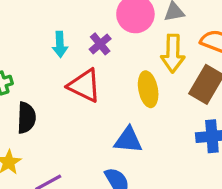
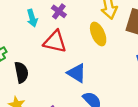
blue triangle: (128, 140) -> (77, 73), moved, turned 40

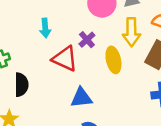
purple cross: (59, 11) -> (87, 40), moved
blue triangle: (77, 73) -> (81, 98), turned -50

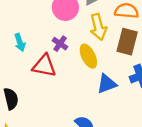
blue triangle: (81, 98) -> (107, 84), moved

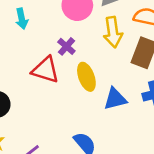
cyan arrow: (20, 42) -> (22, 19), moved
yellow ellipse: (88, 56) -> (86, 77), moved

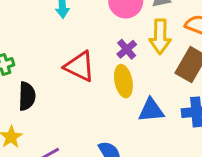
purple cross: (66, 46) -> (127, 49), moved

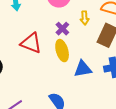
yellow arrow: (160, 37) -> (85, 18), size x0.6

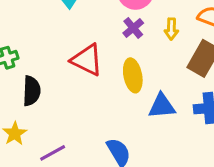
purple cross: (62, 29) -> (133, 28), moved

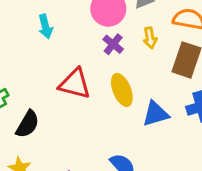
black semicircle: (32, 91) -> (28, 124), turned 40

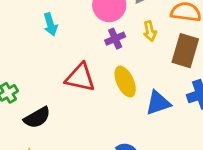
purple cross: (113, 44) -> (115, 39), turned 30
black semicircle: (28, 124) -> (37, 118), turned 32

